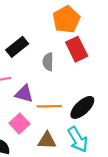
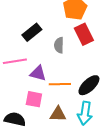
pink square: (19, 123) -> (34, 99), turned -36
cyan arrow: (78, 139) -> (85, 113), turned 40

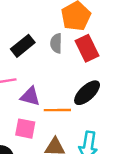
gray semicircle: (59, 45) -> (56, 43), moved
black ellipse: (89, 85) -> (87, 93), moved

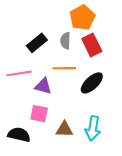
orange line: (57, 110) -> (64, 68), moved

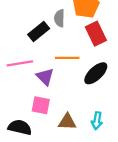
gray semicircle: (65, 41) -> (59, 18), moved
purple triangle: (43, 86) -> (45, 77), turned 30
cyan arrow: (93, 128) -> (97, 121), size x0.7

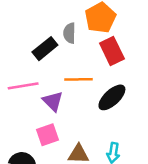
pink square: (41, 105) -> (48, 135), turned -30

